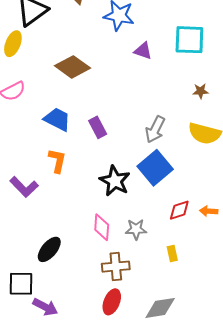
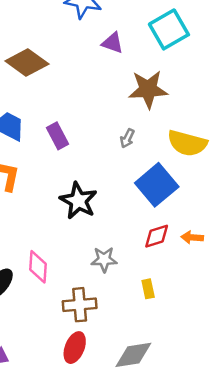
cyan square: (189, 40) -> (169, 29), turned -32
brown star: (201, 91) -> (148, 89), moved, size x2.0
gray arrow: (155, 129) -> (127, 138), size x0.6
blue square: (155, 168) -> (157, 185), moved
pink diamond: (102, 227) -> (38, 267), moved

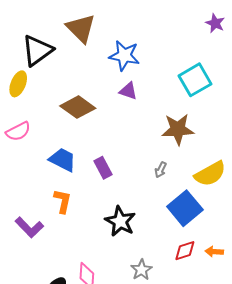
purple triangle: (113, 43) -> (128, 91), moved
yellow semicircle: (187, 143) -> (210, 174), turned -44
gray star: (104, 259) -> (141, 270), turned -30

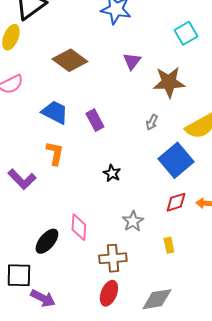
cyan square: (195, 80) -> (186, 33), size x0.7
purple triangle: (128, 91) -> (132, 61), moved, turned 48
black star: (120, 221) -> (112, 173), size x0.6

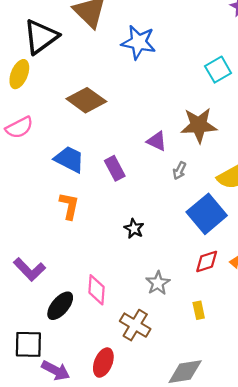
purple triangle: (132, 61) -> (157, 141), moved, turned -42
purple L-shape: (22, 179) -> (30, 269), moved
brown cross: (113, 258) -> (135, 325), turned 36
red ellipse: (109, 293) -> (103, 363), moved

